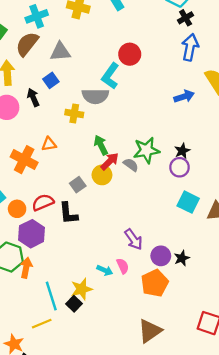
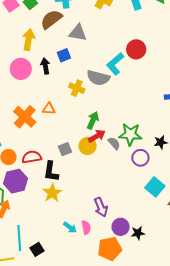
green arrow: (101, 145) -> (93, 120), turned 36
purple circle: (180, 167) -> (140, 158), moved
yellow star: (82, 289) -> (52, 193), moved, turned -30

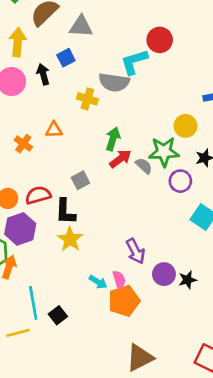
cyan L-shape: (115, 64) -> (134, 62), turned 30
orange cross: (25, 117) -> (23, 144), size x0.6
yellow circle: (88, 146) -> (185, 126), moved
orange pentagon: (110, 249) -> (124, 301), moved

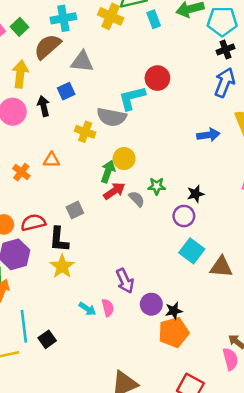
yellow circle: (185, 126) -> (124, 159), moved
green star: (164, 152) -> (157, 186), size x0.6
purple circle: (180, 181) -> (184, 216), moved
orange pentagon: (124, 301) -> (174, 332), moved

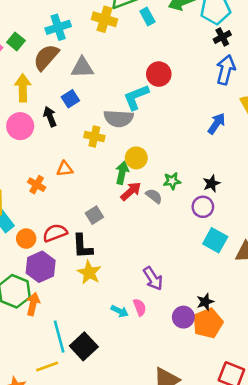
blue arrow: (208, 135) -> (216, 124), turned -40
purple circle: (151, 304) -> (183, 317), moved
black square: (47, 339) -> (84, 346), size x1.5

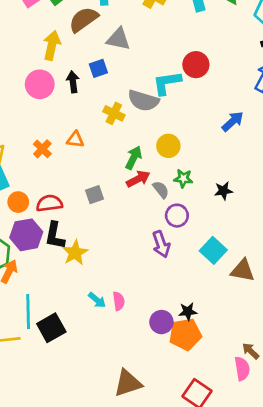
blue arrow: (216, 124) -> (233, 121), moved
yellow circle: (136, 158) -> (168, 146), moved
purple circle: (203, 207) -> (177, 216), moved
black L-shape: (82, 246) -> (55, 236), moved
purple arrow: (153, 279) -> (161, 244), moved

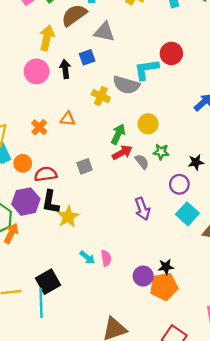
orange circle: (18, 202) -> (23, 163), moved
purple circle: (177, 216) -> (179, 184), moved
cyan line: (28, 312) -> (41, 303), moved

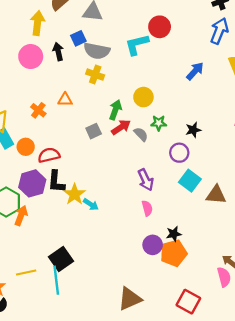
gray semicircle: (126, 85) -> (97, 51), moved
gray square: (85, 166) -> (94, 131), moved
cyan arrow: (87, 257) -> (91, 204), moved
pink semicircle: (106, 258) -> (147, 208), moved

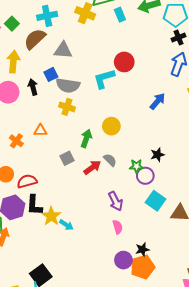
green star: (159, 123) -> (136, 166), moved
red arrow: (121, 127) -> (92, 167), moved

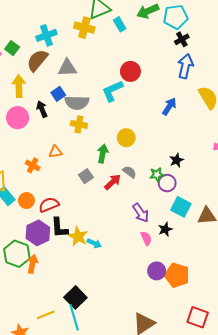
black star: (142, 250) -> (165, 229), moved
orange pentagon: (143, 267) -> (177, 275), turned -30

